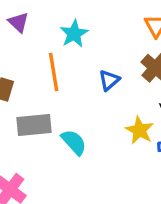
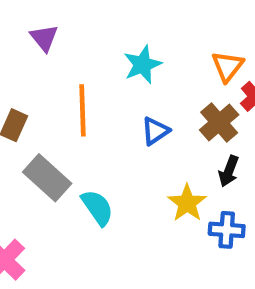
cyan star: (74, 34) -> (143, 65), moved
gray rectangle: (34, 125) -> (47, 178), turned 40

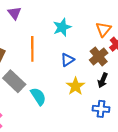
yellow star: (187, 203) -> (76, 86), moved

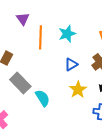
orange line: (32, 49) -> (40, 37), moved

